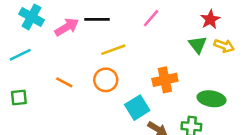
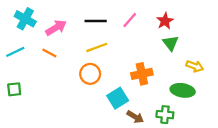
black line: (97, 19) -> (96, 21), moved
red star: (210, 19) -> (165, 21), moved
yellow arrow: (224, 46) -> (195, 66), moved
orange line: (64, 82) -> (49, 53), moved

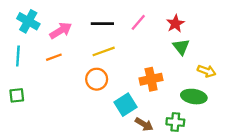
cyan line: (15, 52) -> (18, 56), turned -60
orange line: (49, 53) -> (54, 57), turned -48

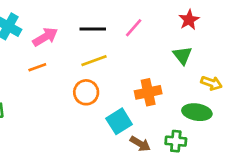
red star: (175, 24) -> (189, 20), moved

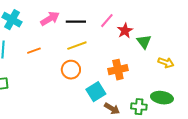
red star: (189, 20) -> (125, 31), moved
pink arrow: (45, 37) -> (50, 19), moved
green ellipse: (197, 112) -> (162, 98), moved

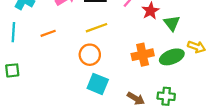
cyan square: (96, 92) -> (98, 84), moved, turned -36
green ellipse: (162, 98) -> (172, 57), moved, turned -30

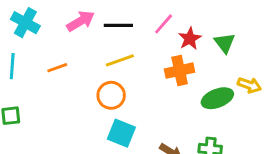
green triangle: (172, 23) -> (225, 43), moved
orange cross: (143, 55) -> (180, 71), moved

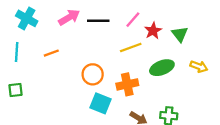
yellow line: (120, 60) -> (131, 48), moved
orange cross: (180, 71) -> (127, 84), moved
green ellipse: (217, 98) -> (162, 68), moved

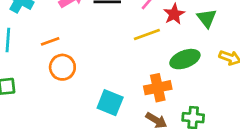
orange circle: (93, 74) -> (62, 67), moved
orange cross: (127, 84) -> (158, 88), moved

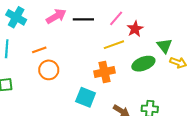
green triangle: (207, 18) -> (164, 46), moved
orange cross: (158, 88) -> (105, 72), moved

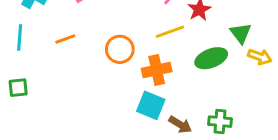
orange circle: (49, 70) -> (120, 49), moved
cyan square: (86, 97) -> (151, 105), moved

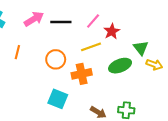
orange line: (65, 39) -> (17, 52), turned -56
cyan square: (151, 105) -> (58, 99), moved

